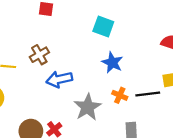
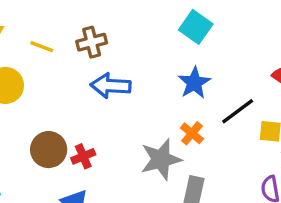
black line: (148, 94) -> (238, 111), moved, turned -45
gray star: (87, 107) -> (161, 159), moved

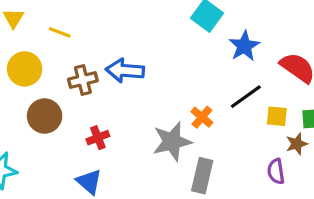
brown cross: (92, 42) -> (83, 80), moved
blue star: (194, 83) -> (244, 46), moved
brown circle: (49, 150) -> (45, 116), moved

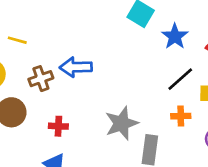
orange cross: (202, 117) -> (181, 116), moved, turned -36
red cross: (98, 138) -> (58, 126), turned 30

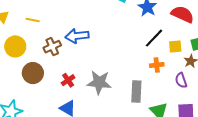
gray star: (121, 123) -> (99, 82), moved, turned 30
red cross: (58, 126) -> (68, 80), turned -32

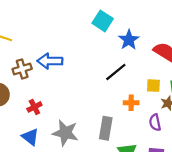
black line: (154, 38) -> (116, 72), moved
gray star: (99, 82) -> (65, 133), moved

